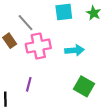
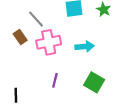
purple line: (29, 84) -> (55, 80), moved

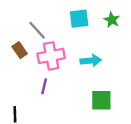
purple line: (55, 80) -> (44, 86), moved
green square: (94, 82) -> (101, 100), turned -30

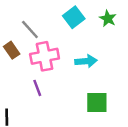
cyan square: (79, 19) -> (74, 17), turned -30
purple line: (44, 86) -> (37, 88), turned -35

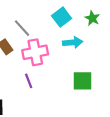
cyan arrow: (86, 61) -> (73, 42), moved
green square: (97, 103) -> (82, 81), moved

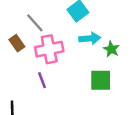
green star: (92, 18) -> (111, 49), moved

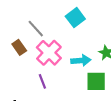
cyan arrow: (90, 38) -> (81, 60), moved
pink cross: (49, 49) -> (49, 53), turned -35

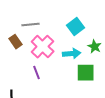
cyan square: (75, 18) -> (76, 27), moved
gray line: (36, 29) -> (31, 25), turned -54

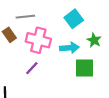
pink cross: (43, 47) -> (38, 40), turned -30
purple line: (37, 73) -> (32, 68), turned 64

